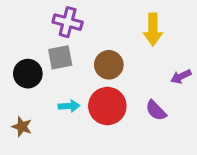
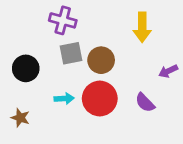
gray square: (60, 57) -> (71, 53), moved

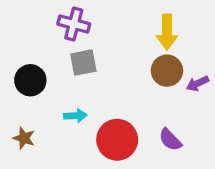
brown circle: (101, 60) -> (167, 71), moved
red circle: (100, 99) -> (117, 140), moved
purple semicircle: (145, 103) -> (170, 140), moved

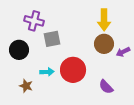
purple cross: (74, 24) -> (34, 21), moved
brown star: (24, 138) -> (26, 86), moved
red circle: (117, 140) -> (73, 70), moved

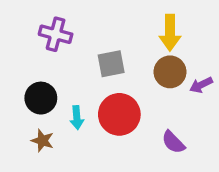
gray square: (52, 39) -> (111, 64), moved
black circle: (19, 50) -> (41, 98), moved
cyan arrow: (47, 72) -> (77, 118), turned 88

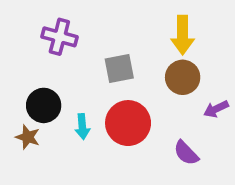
purple arrow: (201, 85) -> (216, 109), moved
brown star: (42, 141) -> (28, 137), moved

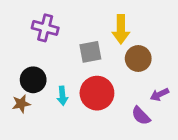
yellow arrow: (183, 35) -> (121, 29), moved
purple arrow: (216, 109) -> (159, 94), moved
brown star: (28, 137) -> (21, 104), turned -30

